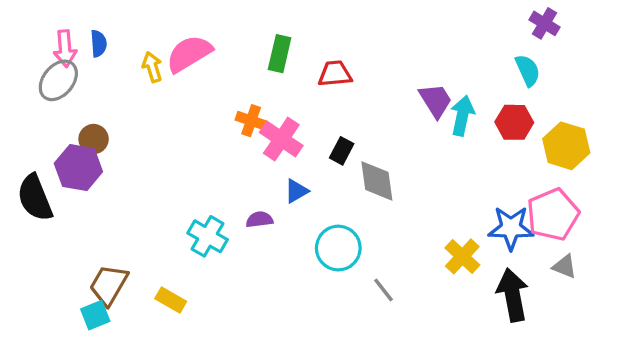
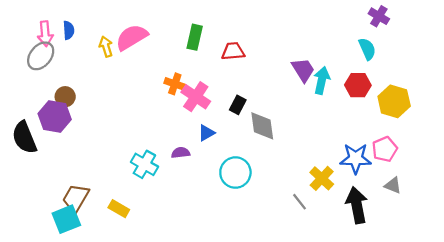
pink pentagon: (553, 214) -> (385, 149), size x0.7
gray line: (384, 290) -> (300, 202), moved
cyan square: (95, 315) -> (66, 219), size x1.4

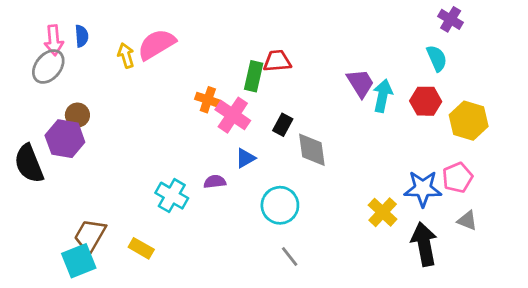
green rectangle: (195, 37) -> (254, 76), moved
gray line: (300, 202) -> (290, 257), moved

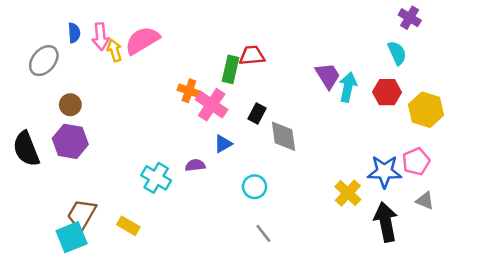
pink arrow: (54, 40) -> (101, 37), moved
purple hexagon: (65, 139) -> (70, 141), moved
cyan circle: (280, 205) -> (255, 187), size x0.7

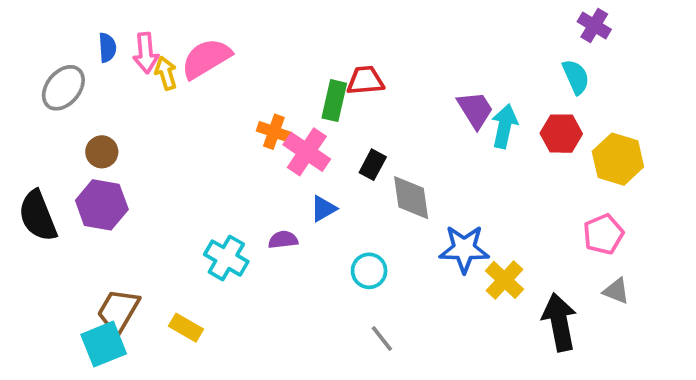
blue star: (384, 172) -> (464, 249), moved

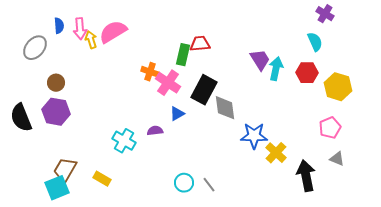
black rectangle: (373, 165) -> (204, 90), size x1.8
cyan circle: (369, 271) -> (184, 183), moved

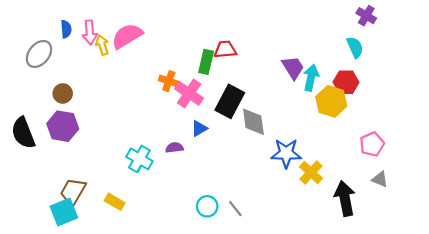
yellow hexagon: (338, 87) -> (331, 101), moved

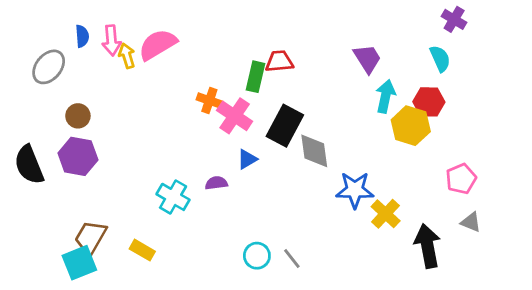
purple trapezoid: (293, 68) -> (367, 59), moved

